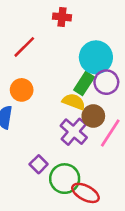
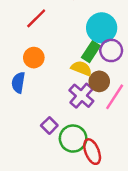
red ellipse: (85, 193) -> (92, 152), turned 40

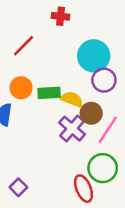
green rectangle: (91, 52) -> (49, 93), moved, turned 54
purple square: (49, 125) -> (18, 187), moved
green circle: (73, 139) -> (103, 168), moved

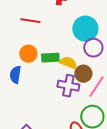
red line: (24, 46) -> (30, 21), turned 54
purple cross: (72, 129) -> (68, 86), turned -30

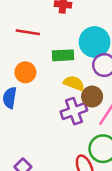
green rectangle: (50, 58) -> (63, 55), moved
purple cross: (68, 86) -> (74, 111), turned -30

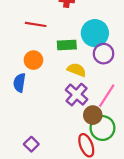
brown circle: (92, 97) -> (93, 115), moved
purple cross: (74, 111) -> (77, 95), turned -30

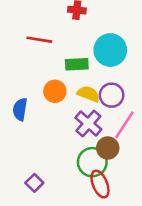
purple circle: (104, 54) -> (112, 95), moved
orange circle: (33, 60) -> (55, 91), moved
green circle: (102, 128) -> (92, 162), moved

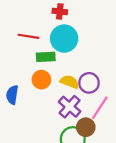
cyan circle: (110, 50) -> (64, 39), moved
green rectangle: (77, 64) -> (46, 57), moved

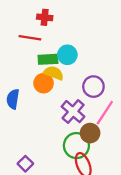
red cross: (60, 11) -> (45, 17), moved
cyan circle: (64, 39) -> (67, 55), moved, size x0.7
yellow semicircle: (70, 82) -> (54, 73), moved

